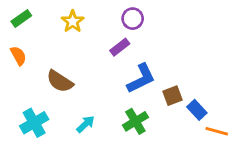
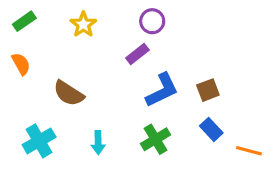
brown square: (173, 96) -> (208, 90), moved
blue rectangle: (197, 110) -> (211, 129), moved
cyan arrow: (86, 124) -> (98, 143), turned 132

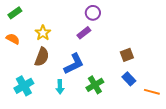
yellow star: (83, 24) -> (43, 33), moved
orange semicircle: (21, 64) -> (13, 39), turned -32
blue L-shape: (162, 90) -> (74, 64), moved
brown semicircle: (69, 93) -> (42, 57), turned -102

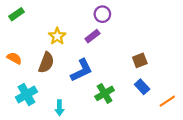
yellow star: (43, 33) -> (57, 36), moved
orange semicircle: (13, 39) -> (14, 58), moved
cyan arrow: (60, 87) -> (59, 108), moved
orange line: (152, 92) -> (167, 101), turned -49

